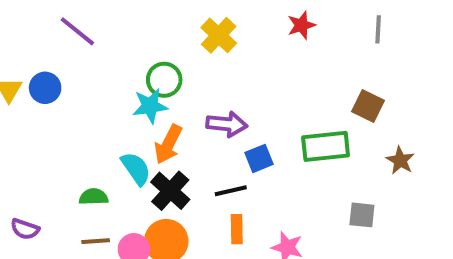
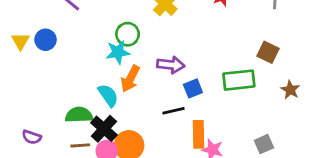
black cross: (170, 191) -> (104, 129), moved
green semicircle: (94, 197) -> (79, 115), size x1.4
gray square: (362, 215) -> (264, 144), moved, turned -30
orange rectangle: (237, 229) -> (199, 134), moved, size x1.4

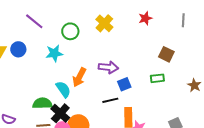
green circle: (128, 34) -> (70, 31), moved
cyan star: (118, 52) -> (54, 53), moved
brown square: (268, 52) -> (166, 54), moved
green rectangle: (239, 80) -> (157, 78), size x0.6

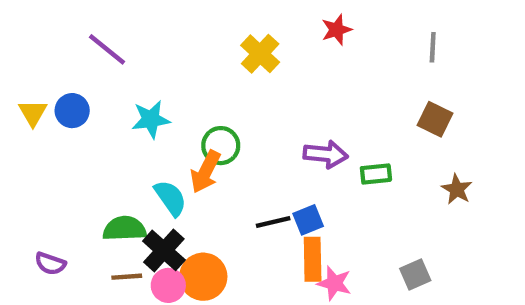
red star: (145, 18) -> (337, 30), moved
green circle: (70, 31) -> (221, 146), moved
brown square: (166, 54) -> (435, 119), moved
purple arrow: (108, 67) -> (326, 154), moved
blue square: (124, 84) -> (308, 220), moved

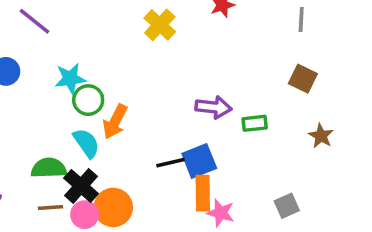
green circle: (221, 146) -> (88, 100), moved
blue square: (308, 220) -> (199, 161), size x1.4

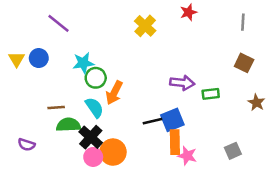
brown line: (51, 207) -> (56, 107), moved

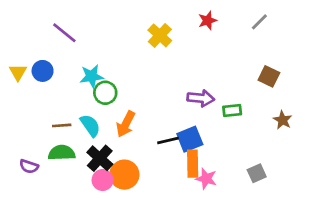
gray line: (243, 22) -> (259, 22), moved, turned 42
orange arrow: (114, 93) -> (126, 124), moved
cyan semicircle: (94, 107) -> (90, 125), moved
green semicircle: (68, 125) -> (62, 153), moved

